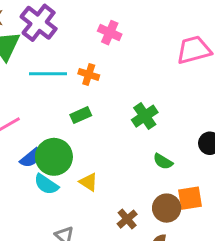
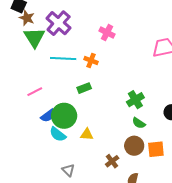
green cross: (145, 116) -> (135, 100), moved
yellow triangle: (88, 182) -> (87, 134), turned -32
brown circle: (167, 208) -> (134, 146), moved

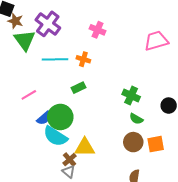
green cross: (135, 100) -> (131, 96), turned -30
cyan semicircle: (58, 134) -> (55, 136), size x1.4
yellow triangle: (87, 134) -> (85, 147), moved, size x1.5
brown cross: (112, 161) -> (70, 160), moved

